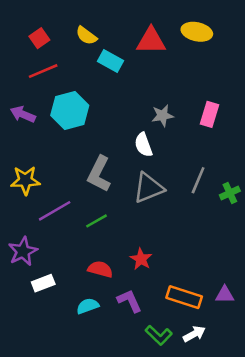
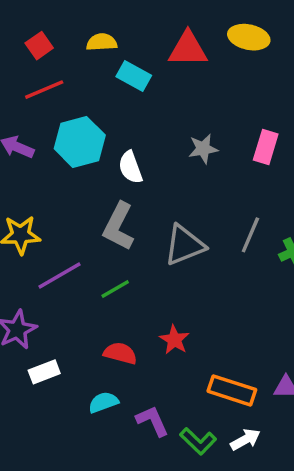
yellow semicircle: (86, 36) -> (102, 42), turned 140
white semicircle: (143, 145) -> (130, 167), moved
purple L-shape: (130, 301) -> (152, 421), moved

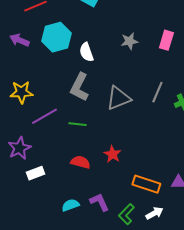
green line: (115, 289) -> (77, 124), turned 36
cyan semicircle: (103, 402) -> (70, 205), moved
green L-shape: (198, 441) -> (126, 214), turned 90

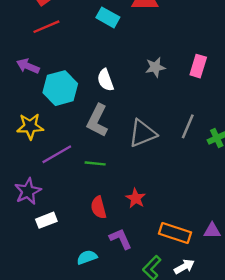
cyan hexagon: (56, 37) -> (60, 88), moved
red semicircle: (80, 162) -> (99, 207), turned -120
purple L-shape: (99, 202) -> (121, 239), moved

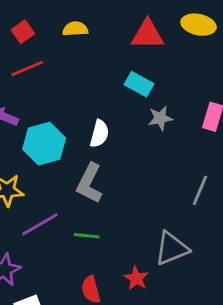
cyan rectangle: (108, 17) -> (139, 84), moved
white semicircle: (105, 80) -> (99, 134), turned -145
gray triangle: (143, 133) -> (172, 248), moved

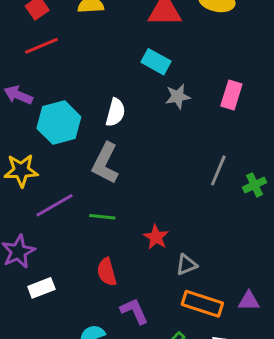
gray triangle: (172, 248) -> (186, 265), moved, size x0.6
red star: (136, 278) -> (156, 237), moved

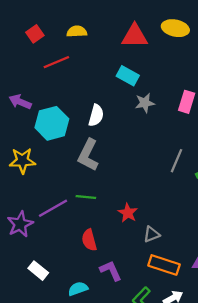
red line: (41, 46) -> (56, 62), moved
purple line: (55, 205) -> (53, 208), moved
white rectangle: (41, 288) -> (38, 271), moved, turned 60

